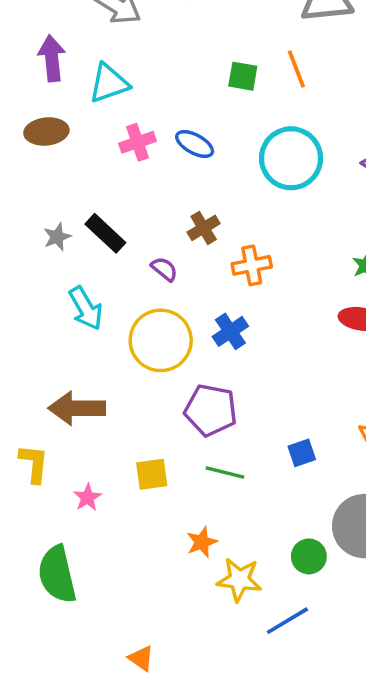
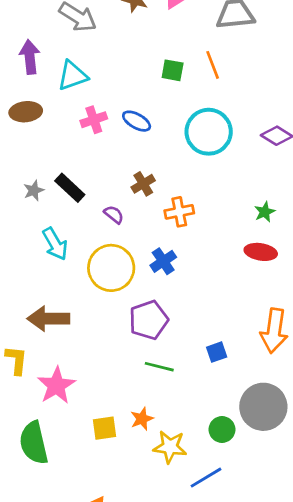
purple pentagon: (211, 410) -> (149, 320), turned -30
yellow square: (152, 474) -> (104, 428), moved
pink star: (87, 498) -> (56, 385), size x1.8

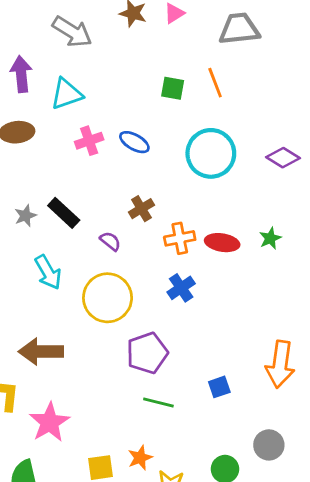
red ellipse: (261, 252) -> (222, 243), moved
blue cross: (163, 261) -> (181, 288), moved
gray circle: (263, 407) -> (269, 445), size x0.6

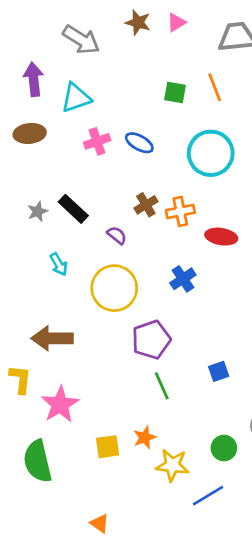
orange cross: (180, 238) -> (180, 211), moved
cyan arrow: (48, 272) -> (59, 264), size x0.7
green line: (158, 402) -> (162, 386), turned 52

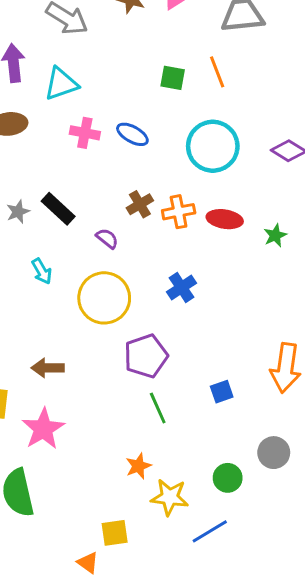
pink cross: (97, 141) -> (85, 133), turned 30
red ellipse: (221, 237) -> (225, 219), moved
brown arrow: (52, 338) -> (48, 368), moved, size x0.7
yellow square: (108, 447) -> (115, 533), moved

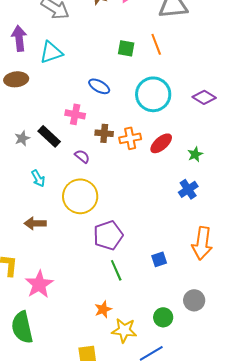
pink cross: (85, 133) -> (75, 114), moved
brown cross: (140, 204) -> (104, 133), turned 36
red ellipse: (225, 219) -> (161, 143), turned -50
blue cross: (182, 288) -> (188, 189), moved
brown arrow: (48, 368) -> (35, 223), moved

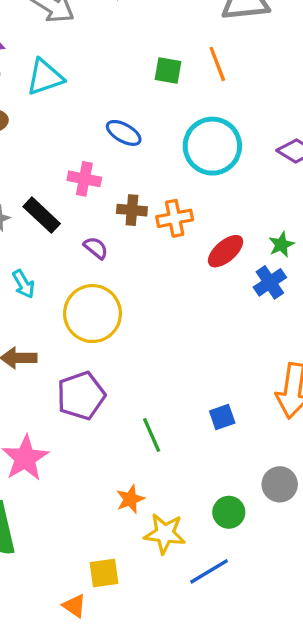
red ellipse: (161, 143) -> (226, 251), moved
blue cross: (188, 189) -> (270, 282), moved
purple pentagon: (108, 235) -> (81, 396), moved

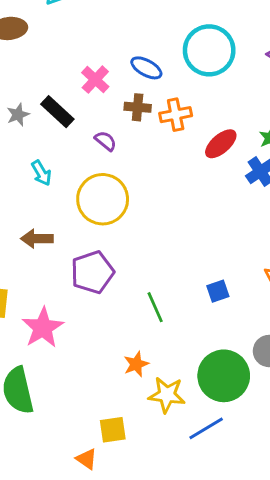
blue ellipse: (124, 133) -> (146, 68), moved
pink cross: (84, 179) -> (95, 80), turned 32
green circle: (229, 512) -> (224, 376), size x1.8

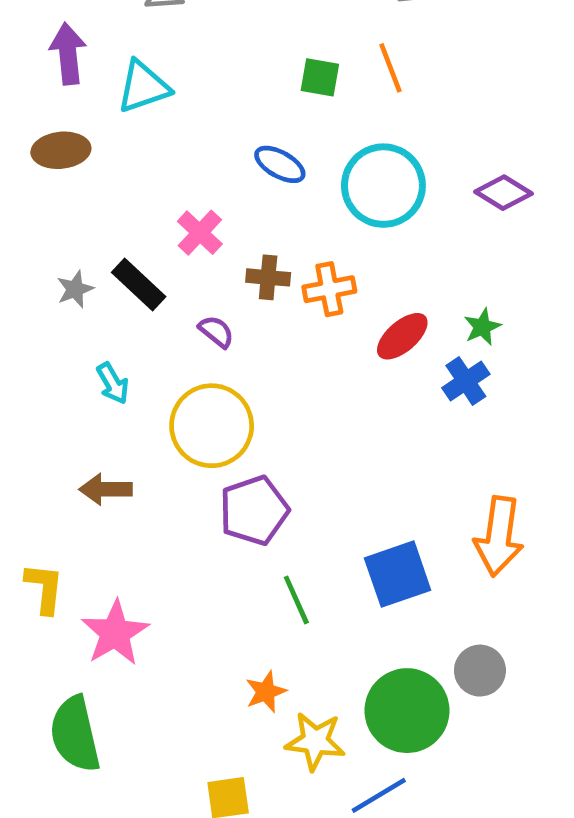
blue ellipse: (146, 68) -> (280, 164), moved
purple pentagon: (92, 272) -> (254, 510), moved
blue square: (218, 291) -> (398, 574), size x1.8

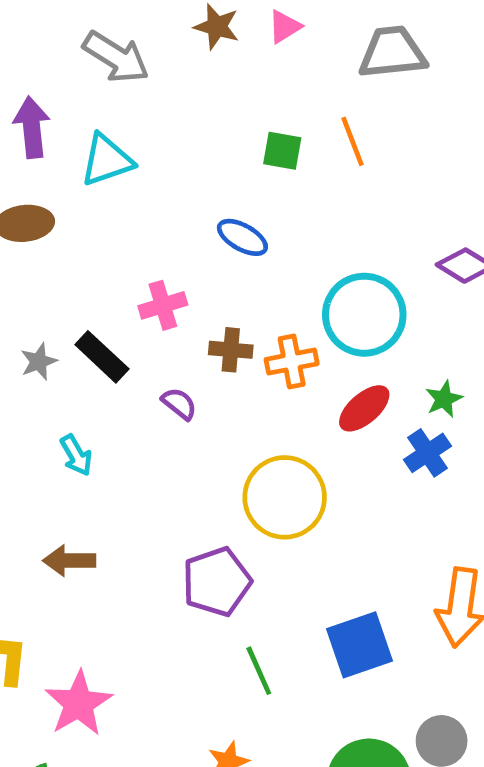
cyan circle: (383, 186) -> (364, 315), moved
pink cross: (200, 233) -> (163, 305), turned 30
yellow circle: (212, 426) -> (285, 497), moved

